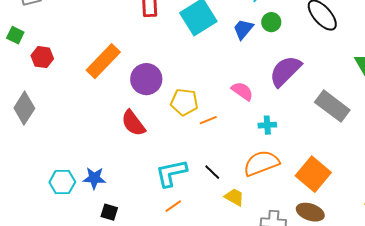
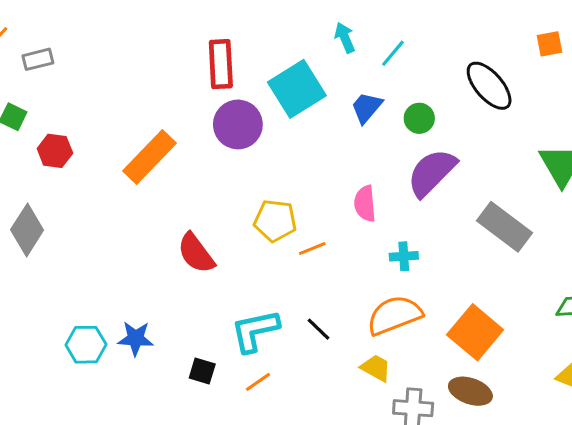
green circle: (271, 22) -> (419, 118), moved
purple circle: (146, 79) -> (238, 124), moved
pink semicircle: (242, 91) -> (365, 204), turned -130
yellow trapezoid: (234, 197) -> (376, 368), moved
black square: (109, 212) -> (202, 371), moved

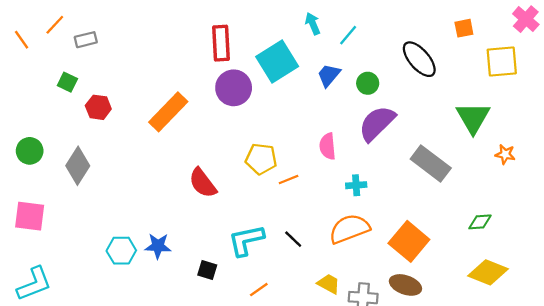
yellow trapezoid: (376, 368) -> (329, 284), moved
orange line: (258, 382) -> (259, 290), moved

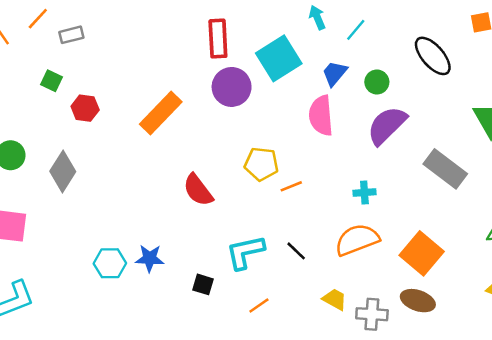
pink semicircle: (328, 146) -> (321, 116), moved, size x1.4

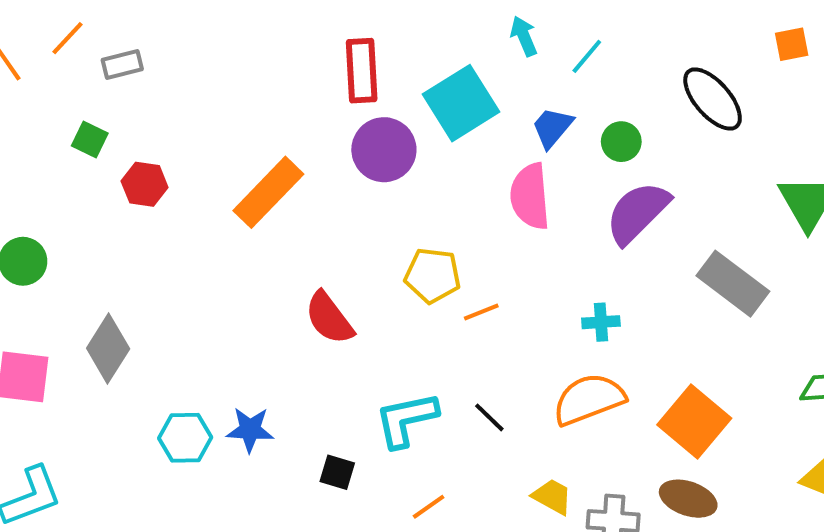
gray diamond: (63, 171) -> (108, 348), moved

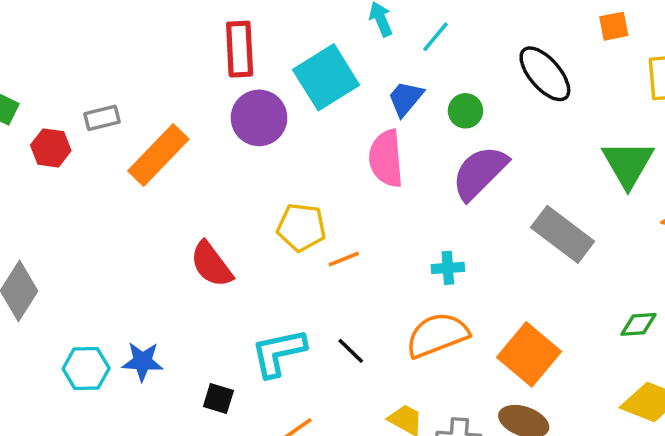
gray rectangle: (122, 65) -> (102, 118), moved

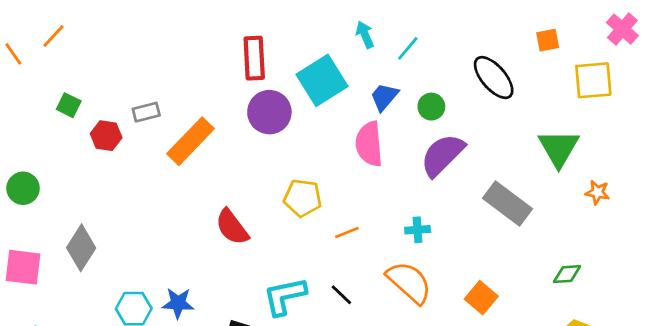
orange line: (344, 259) -> (347, 233), moved
orange semicircle: (437, 335) -> (409, 282), turned 63
orange square: (529, 354) -> (481, 298), size x0.7

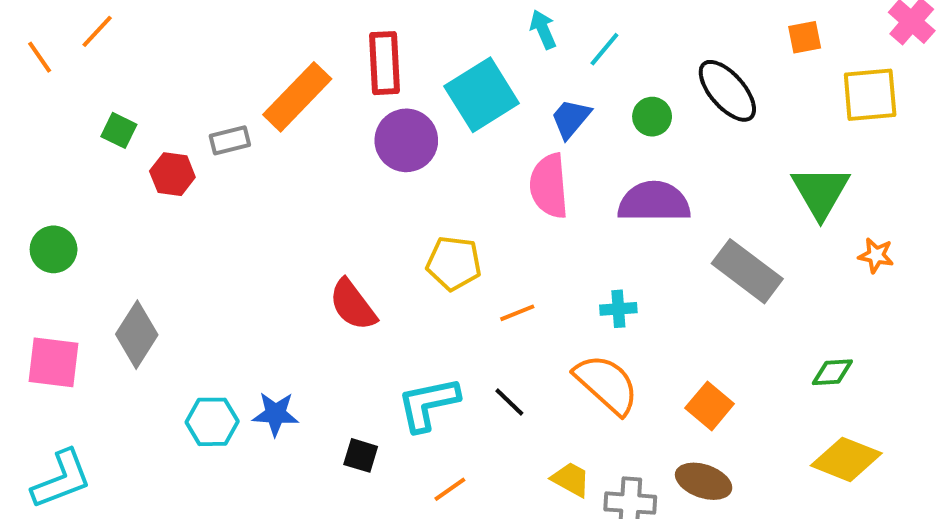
green circle: (431, 107) -> (652, 117), moved
orange rectangle: (191, 141) -> (297, 97), moved
purple semicircle: (442, 155) -> (654, 202), turned 45

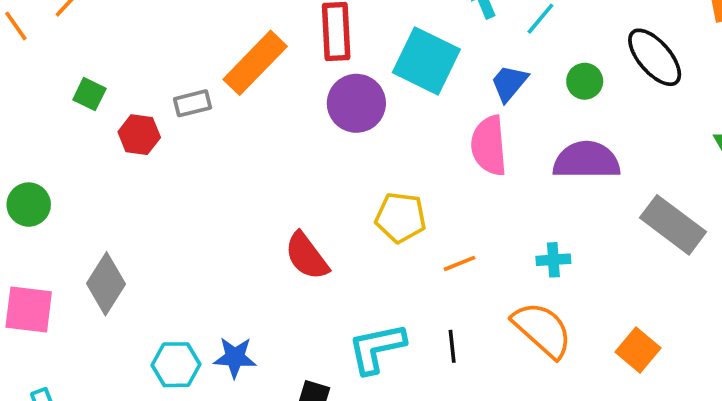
cyan square: (482, 95) -> (426, 61), turned -32
black line: (509, 402) -> (452, 346), turned 40

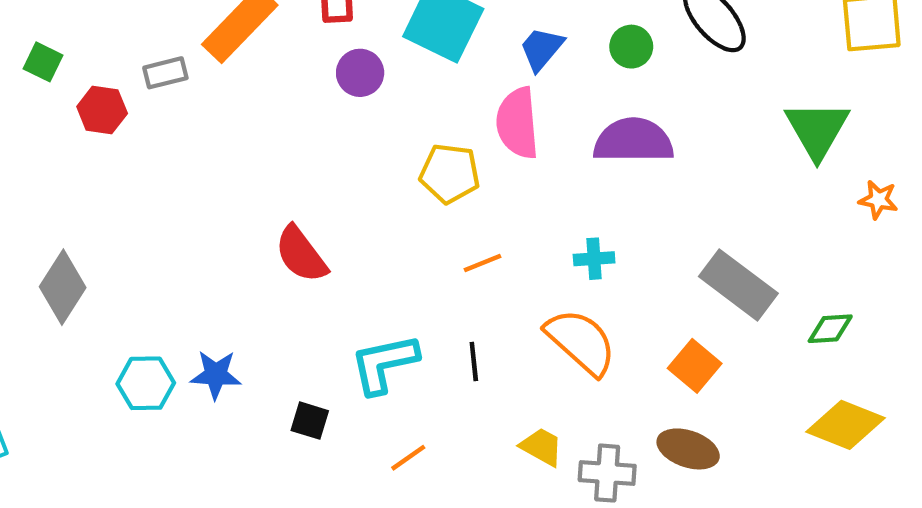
purple circle: (356, 103) -> (360, 73), size x0.7
yellow pentagon: (401, 217) -> (450, 173), moved
gray rectangle: (673, 225) -> (738, 285), moved

